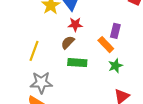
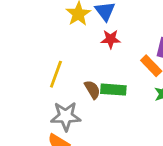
brown semicircle: (68, 42) -> (92, 90), moved, turned 104

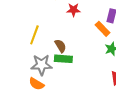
green rectangle: (113, 90) -> (63, 59), moved

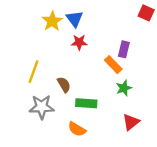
green rectangle: (63, 59) -> (86, 103), moved
orange semicircle: (36, 84) -> (77, 129), moved

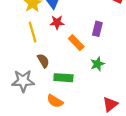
orange rectangle: (113, 65) -> (76, 43), moved
yellow line: (33, 72) -> (33, 32), moved, turned -36
red triangle: (131, 122) -> (110, 104), moved

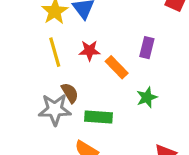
red star: (57, 22) -> (89, 51), moved
gray star: (23, 81) -> (55, 109), moved

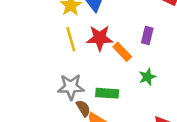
red star: (89, 51) -> (100, 38), size x1.5
brown semicircle: (70, 93) -> (83, 108), moved

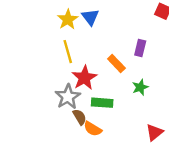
red star: (100, 38) -> (84, 78), moved, turned -30
gray star: (71, 87) -> (68, 97), turned -30

